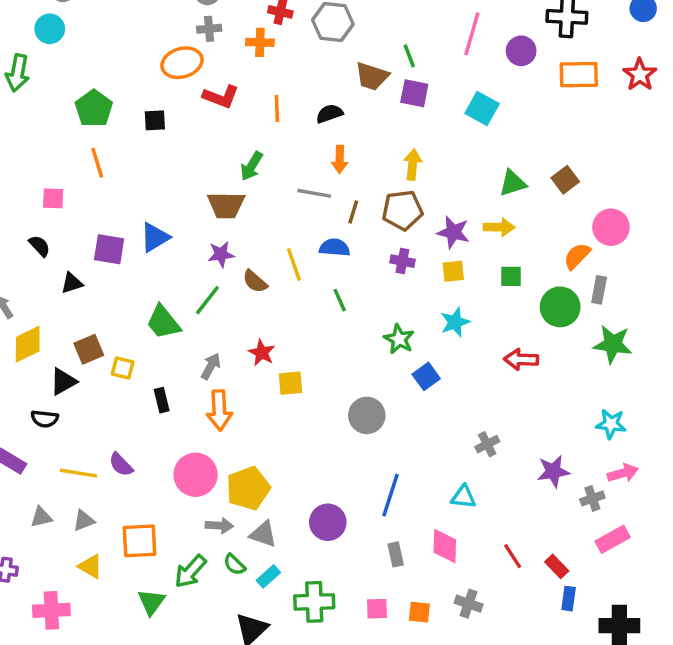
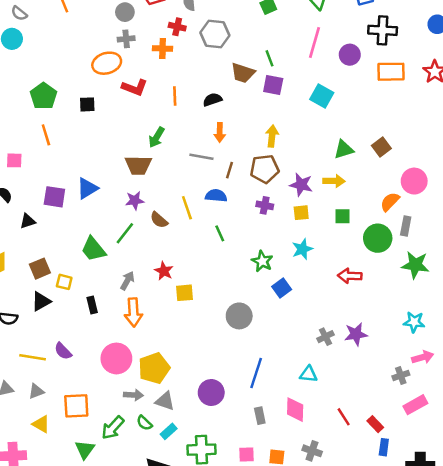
black triangle: (63, 381) -> (41, 301), moved
purple star: (553, 471) -> (356, 334), moved

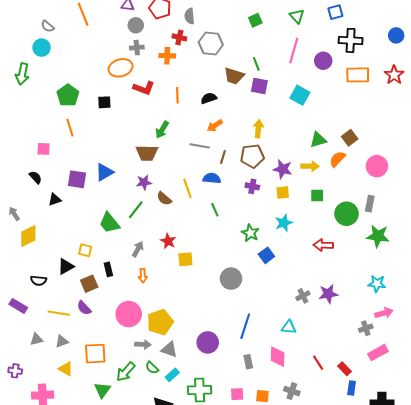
orange arrow: (220, 132) -> (215, 126), turned 56
orange semicircle: (390, 202) -> (337, 159), moved
brown square: (40, 269) -> (89, 284), moved
orange arrow: (133, 312) -> (143, 276), size x0.6

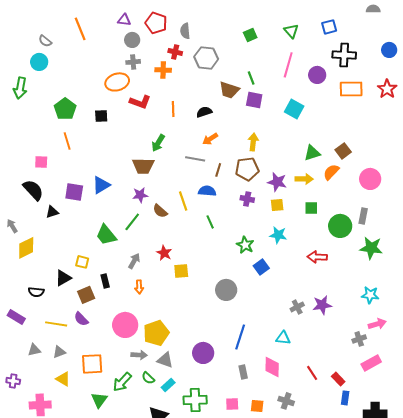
black semicircle: (35, 177) -> (33, 190), size x1.6
cyan star: (284, 223) -> (278, 235), turned 30

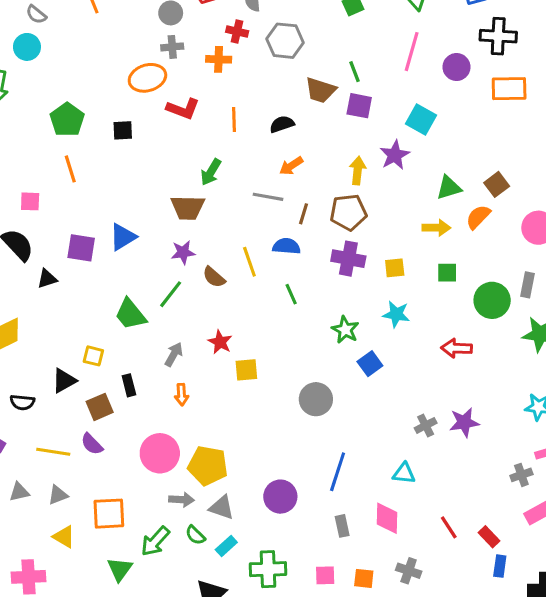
purple star: (277, 182) -> (395, 155), moved, turned 30
purple cross: (247, 199) -> (348, 259), size x1.5
yellow pentagon: (156, 333) -> (208, 466), turned 30

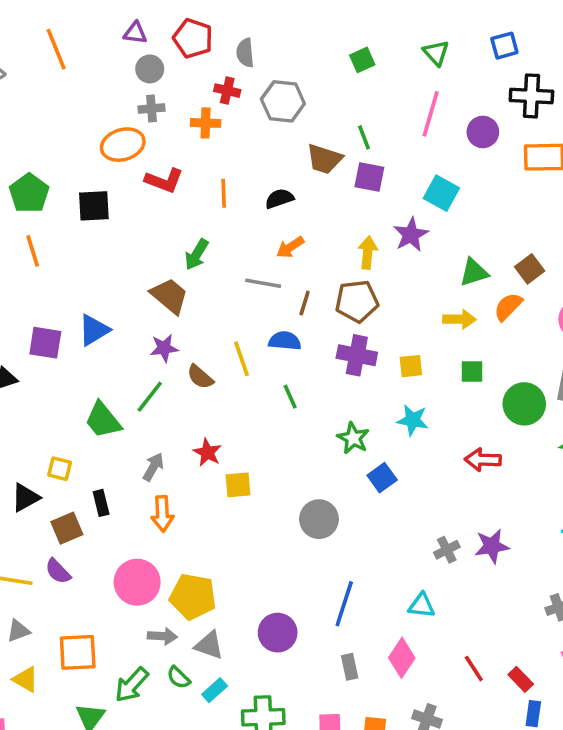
black square: (123, 130) -> (94, 206), size x1.4
brown trapezoid: (188, 208) -> (170, 296), turned -141
orange arrow: (181, 395) -> (162, 514), size x1.4
pink diamond: (387, 518) -> (402, 658), turned 32

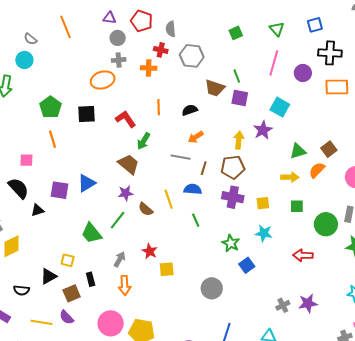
red L-shape: (164, 181) -> (126, 119), moved, turned -145

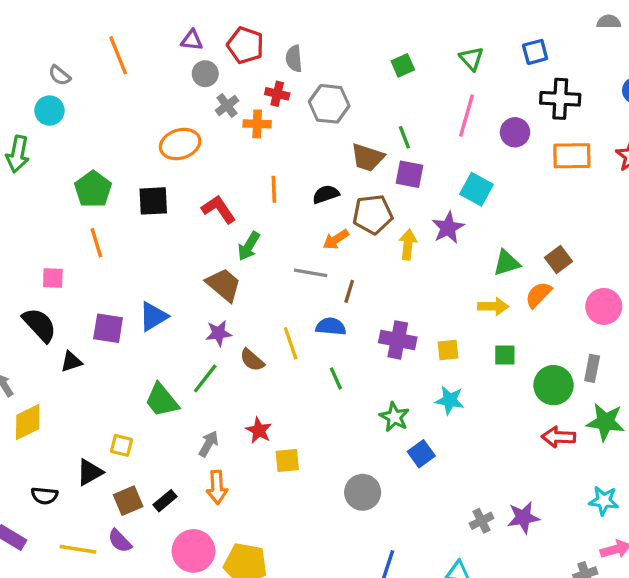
gray cross: (119, 60) -> (227, 105), moved, turned -32
brown pentagon: (233, 167) -> (373, 214), moved
red arrow: (303, 255) -> (559, 437), moved
black rectangle: (91, 279) -> (165, 501), moved, turned 64

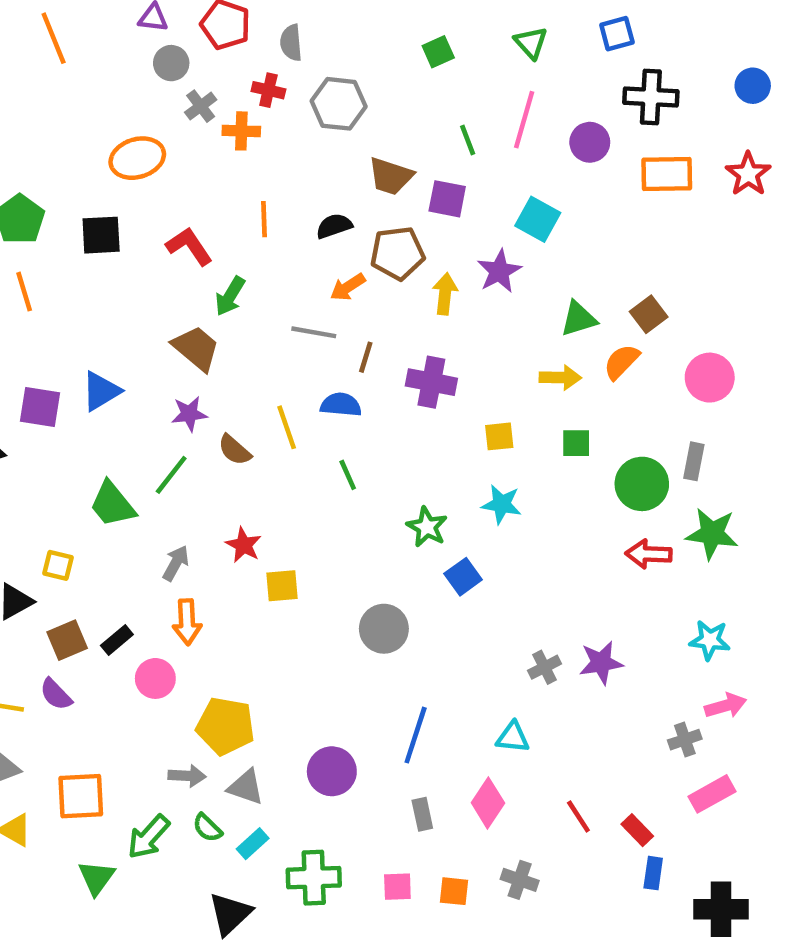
green line: (404, 137) -> (468, 140), moved
purple cross: (398, 340) -> (431, 382), moved
pink circle: (193, 551) -> (155, 678), moved, size x0.7

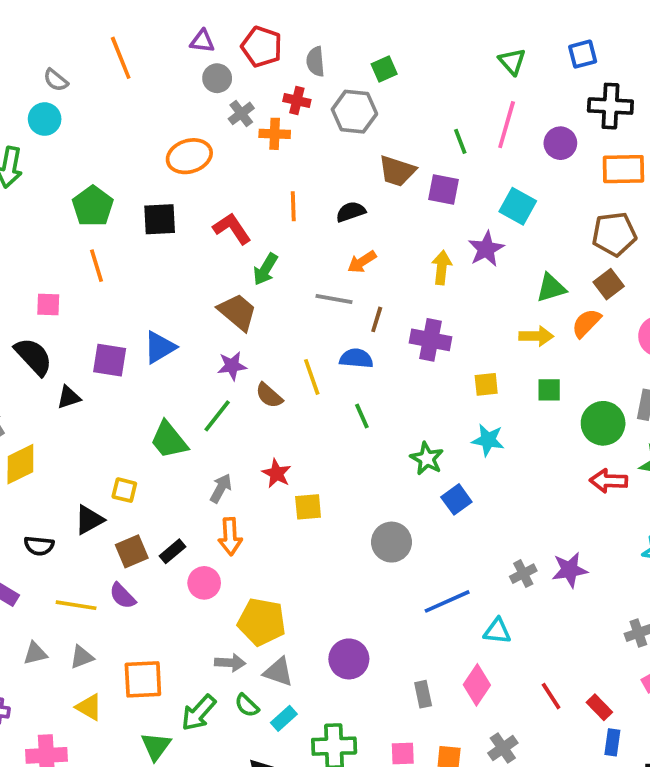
green square: (438, 52) -> (384, 69), moved
brown pentagon: (397, 253) -> (614, 234), moved
blue line: (416, 735) -> (447, 601), moved, turned 48
gray cross: (520, 880) -> (503, 748), turned 36

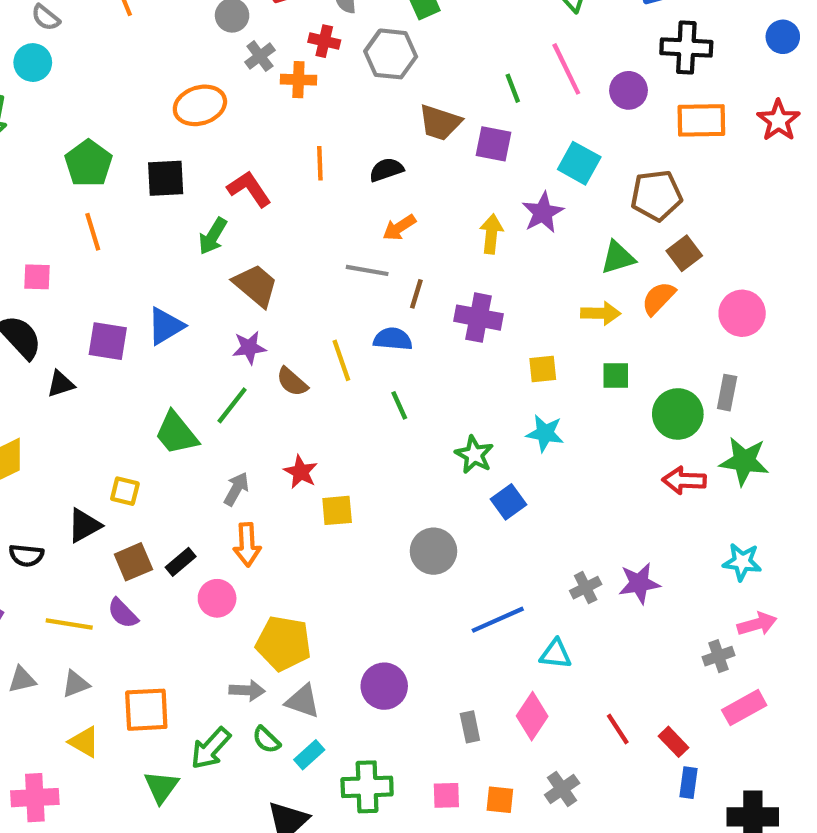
pink line: (507, 125) -> (566, 69), turned -42
brown pentagon: (614, 234) -> (656, 195), moved
green arrow: (265, 269) -> (213, 236), moved

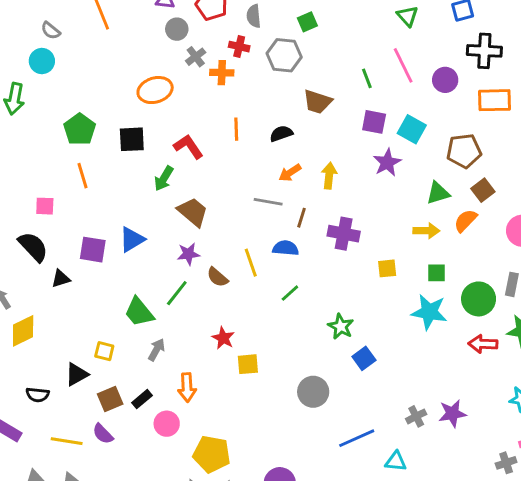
purple square: (493, 144) -> (374, 122), moved
yellow arrow: (491, 234) -> (329, 176), moved
green line: (399, 405) -> (290, 293), turned 72
cyan star: (545, 433) -> (429, 312), moved, size x1.4
gray arrow: (236, 489) -> (156, 350), moved

